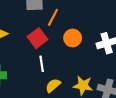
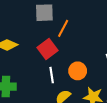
orange circle: (73, 38) -> (78, 71), moved

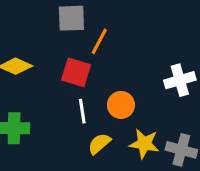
red square: (47, 49) -> (76, 72), turned -36

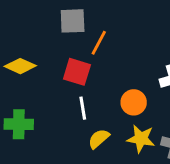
orange circle: (121, 105) -> (134, 102), moved

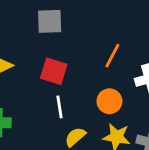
orange line: (99, 43) -> (112, 56), moved

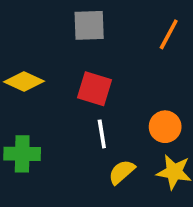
orange line: (112, 56) -> (169, 34), moved

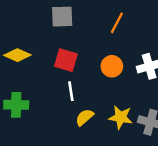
orange circle: (165, 127) -> (112, 66), moved

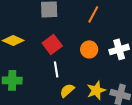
red square: (66, 60) -> (52, 44), turned 36
yellow star: (121, 117) -> (96, 90), turned -30

